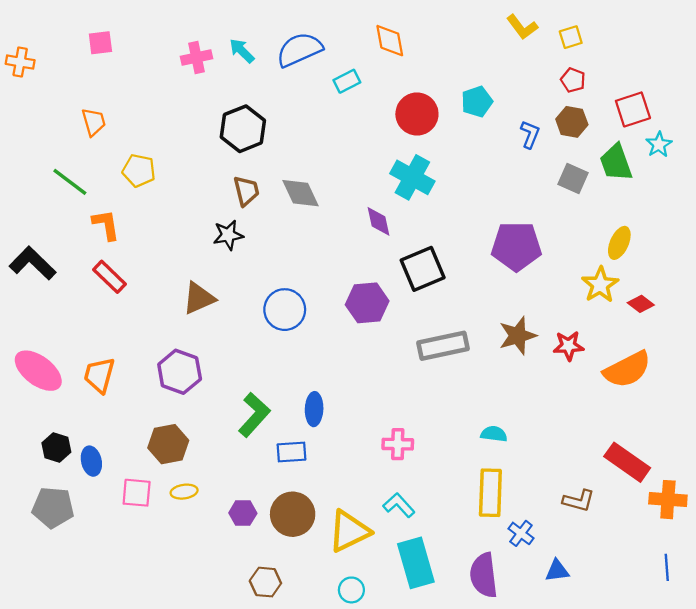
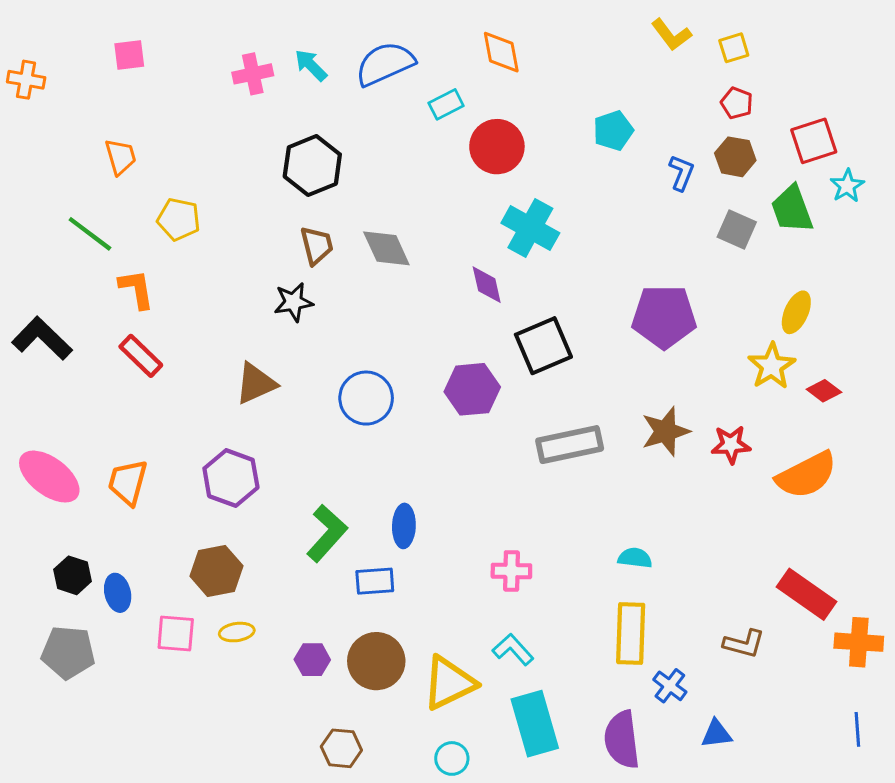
red circle: (417, 114) -> (497, 147), moved

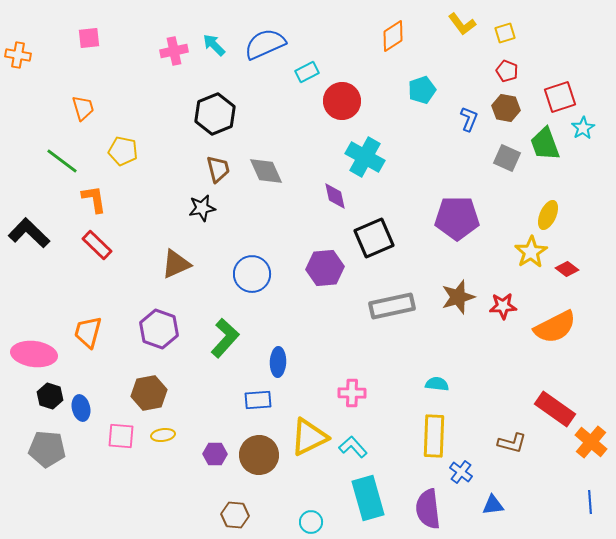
orange diamond: (501, 52) -> (393, 36), moved, turned 68
pink ellipse: (49, 477) -> (34, 354), moved, turned -30
green L-shape: (327, 533) -> (225, 338), moved
orange cross: (859, 642) -> (591, 442), turned 36
yellow triangle: (449, 683) -> (309, 437), moved

